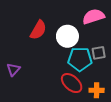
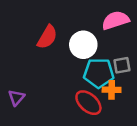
purple triangle: (13, 70) -> (16, 97), moved
orange cross: (97, 90) -> (112, 90), moved

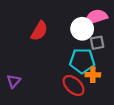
white circle: (83, 45) -> (82, 29), moved
gray square: (122, 65) -> (97, 43), moved

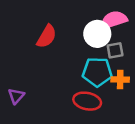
orange cross: (93, 75) -> (120, 80), moved
red ellipse: (74, 85) -> (87, 101), turned -30

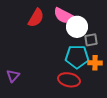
pink semicircle: (114, 20) -> (64, 16), moved, turned -135
red semicircle: (47, 36) -> (36, 18), moved

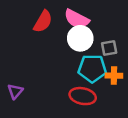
white circle: (77, 27) -> (80, 38), moved

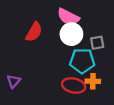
red semicircle: (43, 21) -> (34, 32), moved
orange cross: (114, 76) -> (93, 81), moved

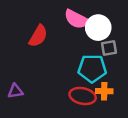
white circle: (71, 34) -> (98, 28), moved
purple triangle: (14, 81) -> (15, 91), turned 40

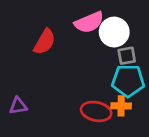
pink semicircle: (77, 19) -> (89, 22), turned -50
cyan pentagon: (92, 68) -> (128, 81), moved

